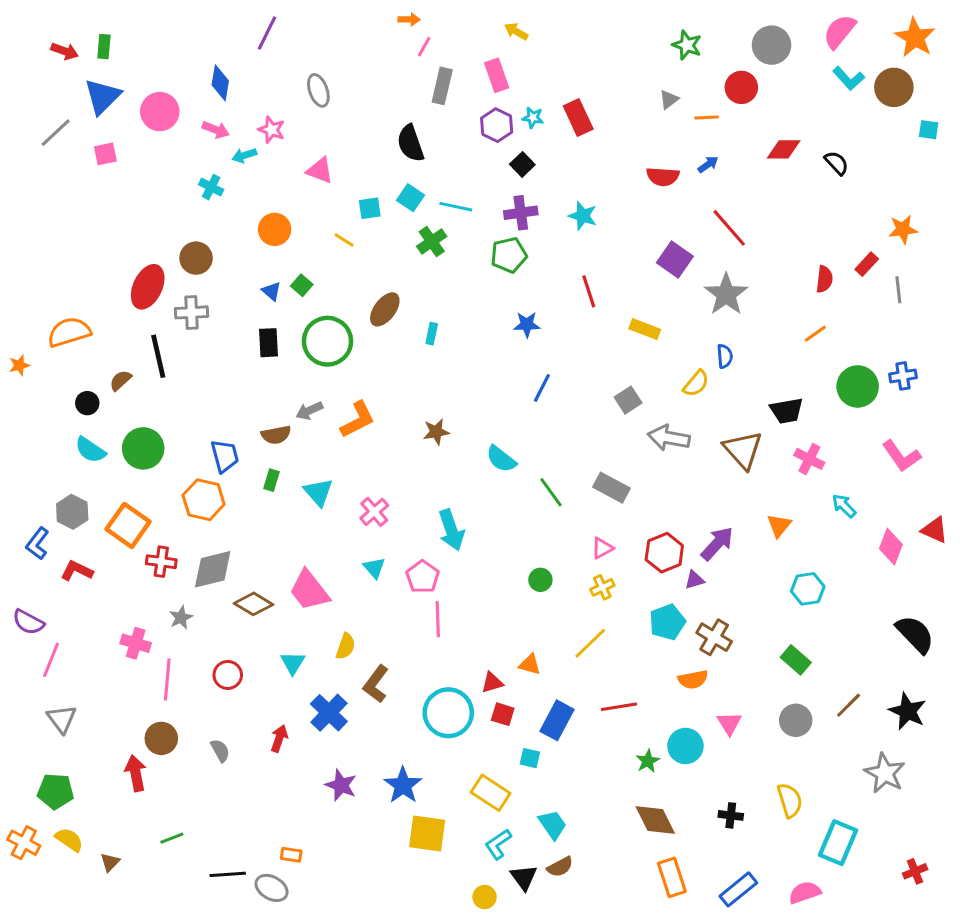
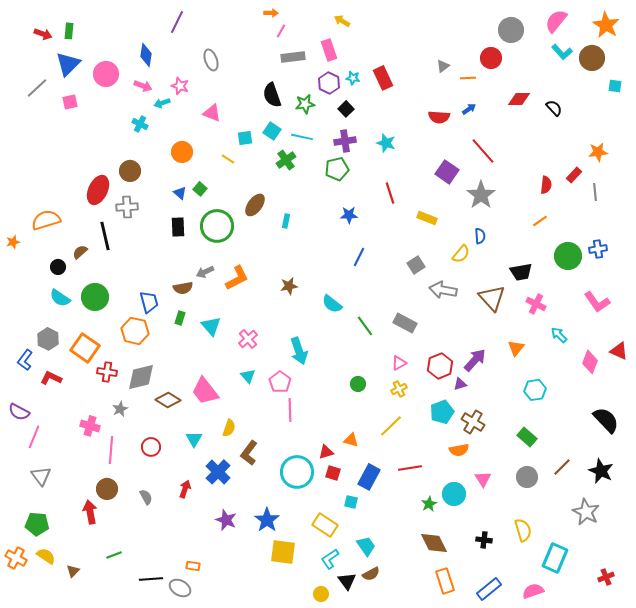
green star: (687, 45) -> (305, 104), moved, turned -30
gray rectangle: (442, 86) -> (293, 57), turned 70

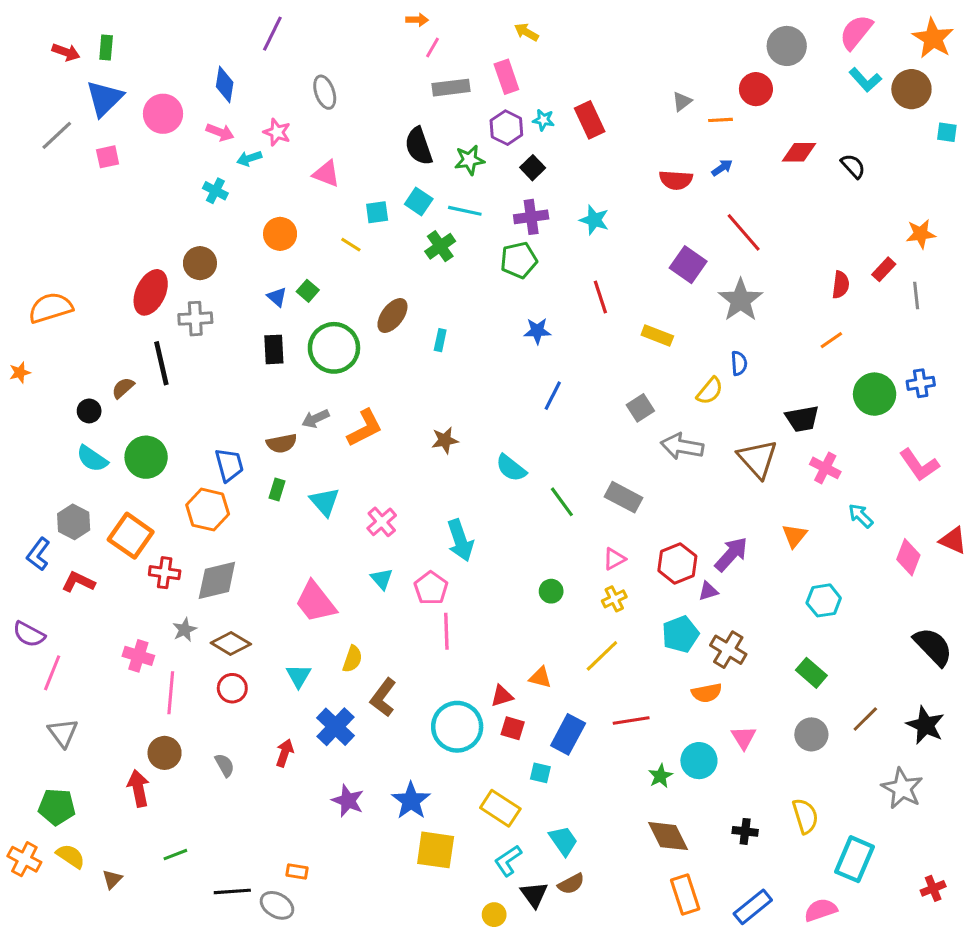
orange semicircle: (46, 220) -> (51, 308), moved
brown diamond: (168, 400) -> (231, 644), moved

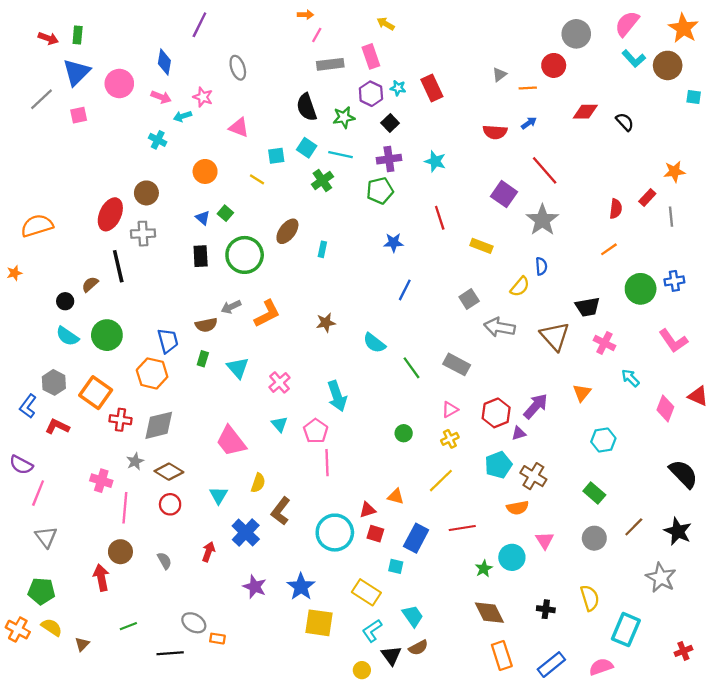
gray ellipse: (277, 905) -> (194, 623), moved

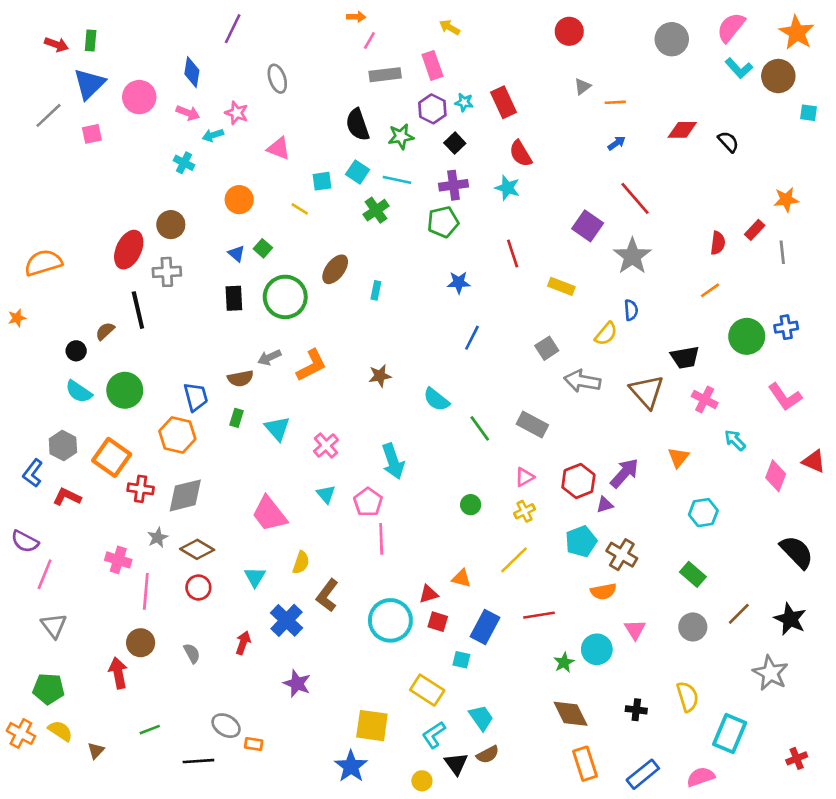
red circle: (554, 65) -> (569, 31), moved
red semicircle: (495, 132) -> (521, 154), moved, turned 55
blue star: (301, 587) -> (351, 766), moved

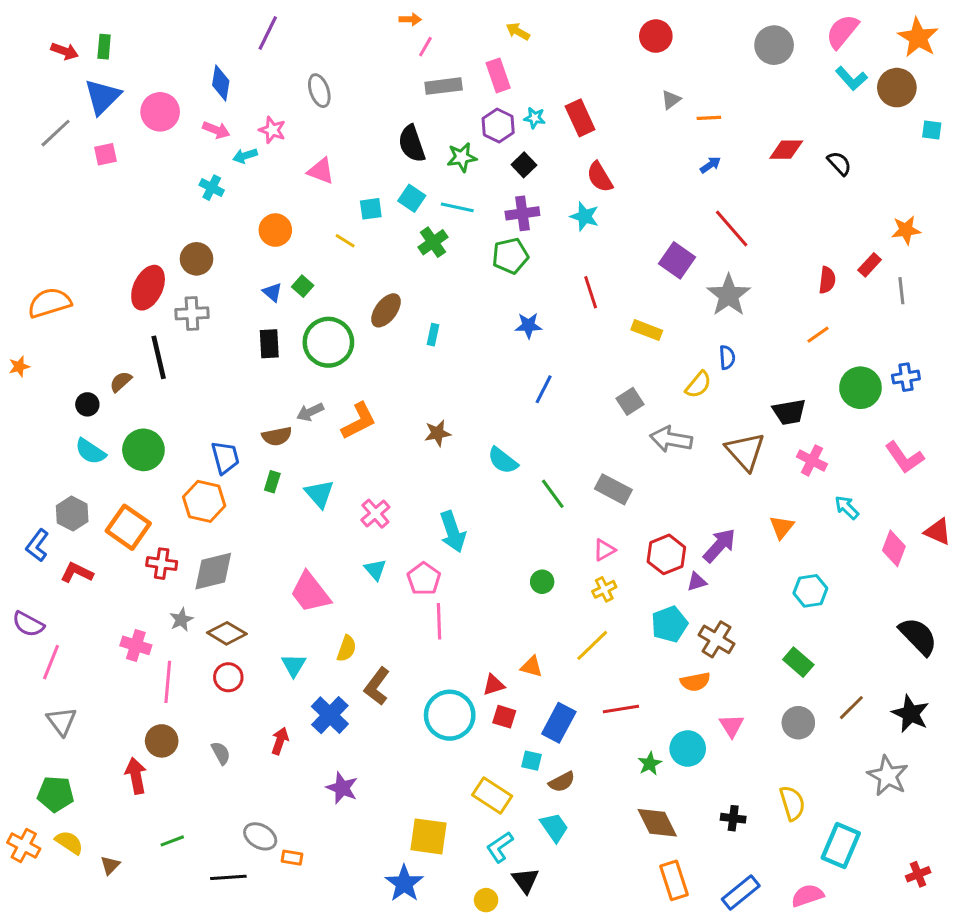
brown semicircle: (488, 754) -> (562, 782), moved

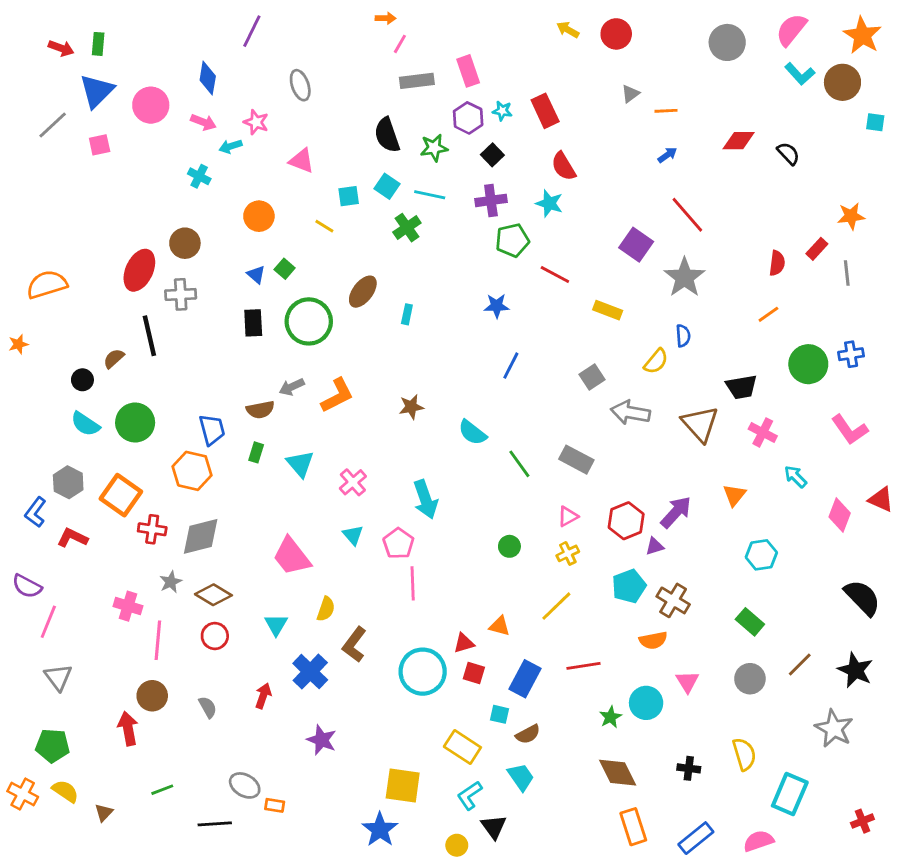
yellow arrow: (518, 31) -> (568, 30), moved
green pentagon: (510, 256) -> (512, 240), moved
red line: (591, 292) -> (555, 274), turned -44

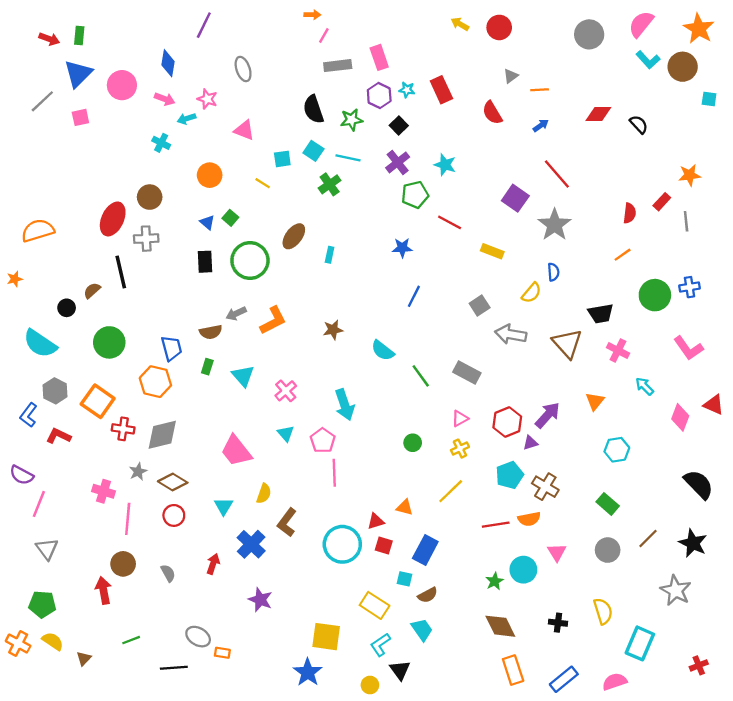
red semicircle: (564, 166) -> (492, 113), moved
purple cross: (491, 200) -> (398, 162), turned -30
cyan semicircle: (85, 424) -> (40, 344), moved, size x1.4
red line: (583, 666) -> (496, 525), moved

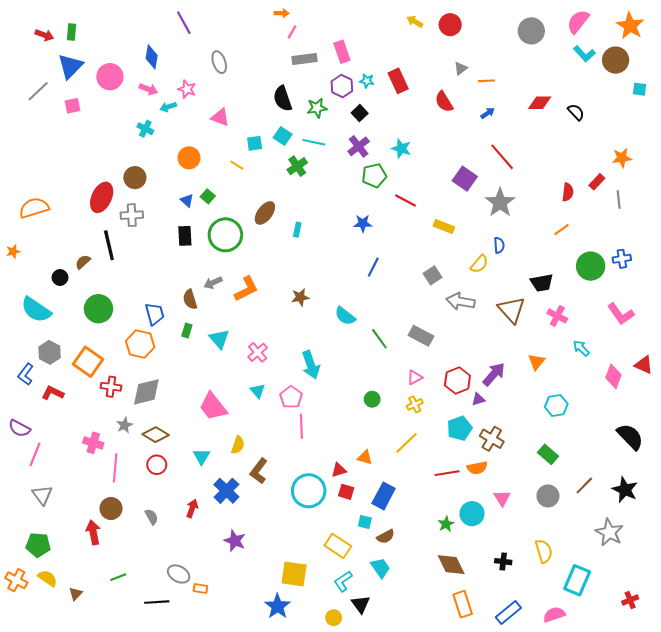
purple line: (204, 25) -> (184, 23), turned -55
brown semicircle: (211, 332) -> (190, 299), turned 84

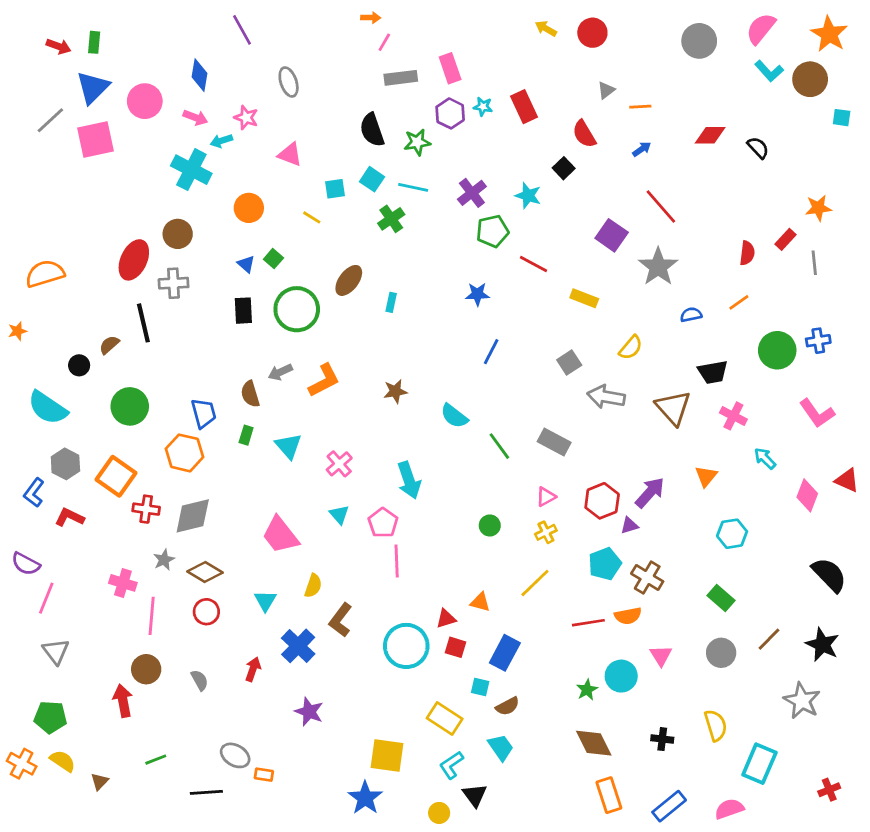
pink square: (72, 106) -> (96, 139), size x1.8
black square: (360, 113) -> (564, 168), moved
cyan cross: (145, 129) -> (191, 170), size x1.8
blue semicircle: (499, 245) -> (691, 315), moved, turned -98

